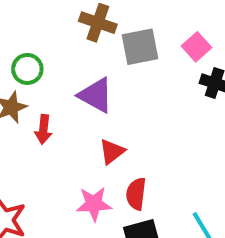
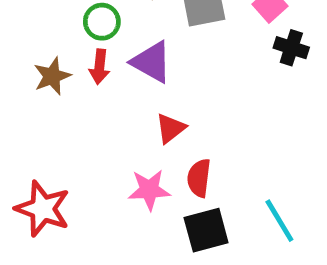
green circle: (27, 69) -> (102, 22), moved
red arrow: (43, 129) -> (99, 67), moved

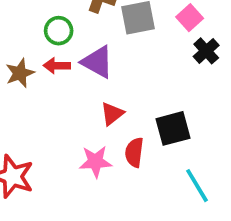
black cross: (291, 48) -> (206, 51), turned 30
red arrow: (99, 67) -> (57, 66), turned 85
black square: (206, 230) -> (173, 128), moved

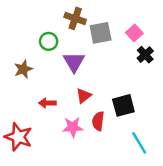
purple triangle: (97, 62) -> (74, 62), turned 30
red arrow: (57, 66) -> (47, 103), moved

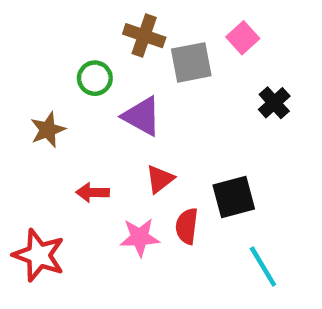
pink square: (134, 33) -> (243, 38), moved
purple triangle: (74, 62) -> (142, 116), turned -30

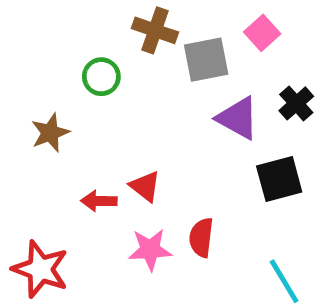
purple triangle: (142, 116) -> (238, 118), moved
red triangle: (160, 179) -> (145, 186), moved, turned -44
black square: (234, 197) -> (279, 179), moved

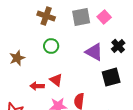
brown cross: (155, 30) -> (46, 16), moved
gray square: (206, 60) -> (81, 17), moved
green circle: (101, 77) -> (51, 46), moved

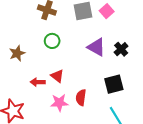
black cross: (118, 46) -> (121, 49), moved
black square: (111, 77) -> (114, 84), moved

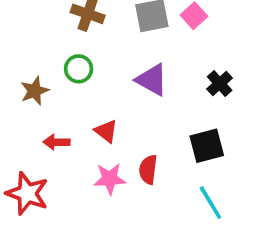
green circle: (52, 41) -> (79, 69), moved
purple triangle: (96, 47) -> (152, 80), moved
red arrow: (38, 82) -> (57, 142), moved

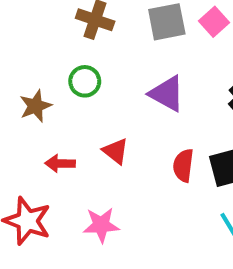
red semicircle: (148, 170) -> (183, 165), moved
pink star: (110, 179) -> (101, 225), moved

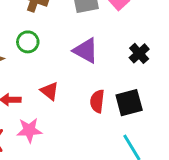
pink star: (101, 225) -> (29, 130), moved

